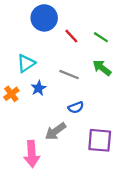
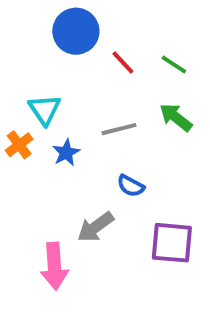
cyan triangle: (26, 63) -> (45, 110), turned -30
gray line: (69, 75) -> (119, 129), turned -36
orange cross: (11, 94) -> (19, 145), moved
blue semicircle: (76, 107) -> (131, 186), turned 49

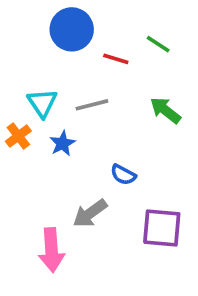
red line: (123, 63) -> (116, 59), turned -30
green line: (174, 64) -> (158, 44), moved
gray line: (119, 129) -> (92, 105), moved

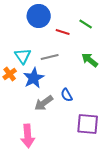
blue star: (62, 143) -> (34, 78), size x1.5
blue semicircle: (123, 175) -> (67, 95), turned 32
gray arrow: (90, 213) -> (44, 103), moved

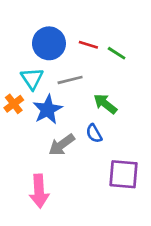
blue circle: (39, 16) -> (49, 43), moved
green line: (86, 24) -> (117, 53), moved
green arrow: (90, 60) -> (105, 104), moved

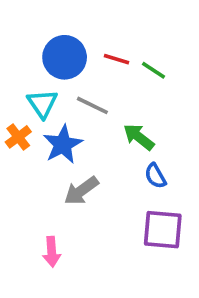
gray line: (70, 80) -> (92, 105), turned 40
blue semicircle: (94, 133) -> (155, 176), moved
pink arrow: (39, 191) -> (52, 252), size x0.7

